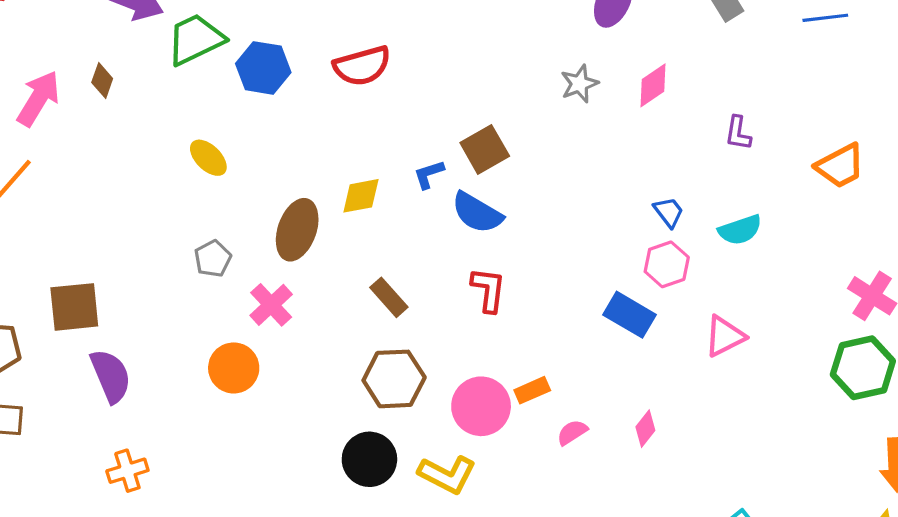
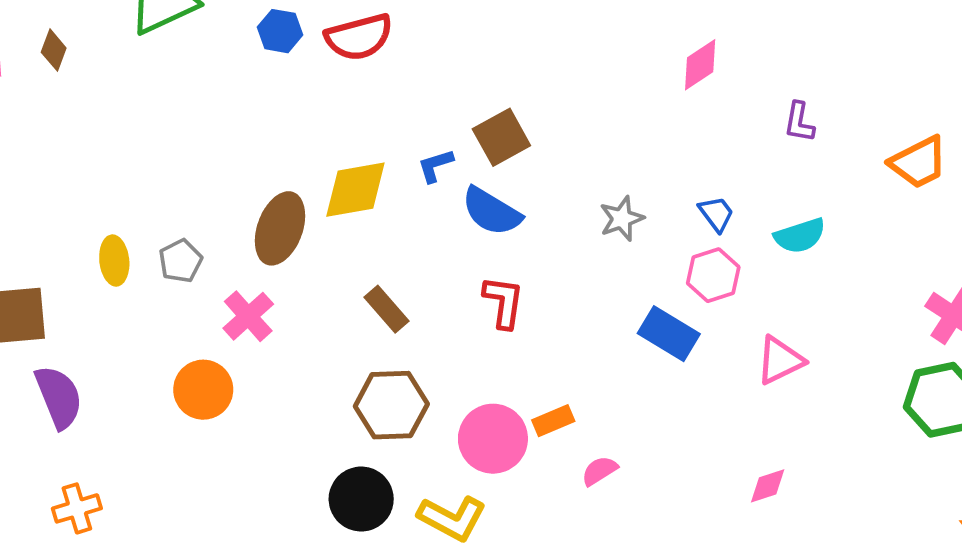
blue hexagon: (263, 68) -> (280, 31), moved, size x0.7
gray star: (579, 84) -> (622, 219), moved
yellow ellipse: (208, 158) -> (114, 261), moved, turned 39
yellow diamond: (361, 196) -> (355, 190), size x1.4
pink diamond: (645, 429) -> (768, 486), moved, turned 33

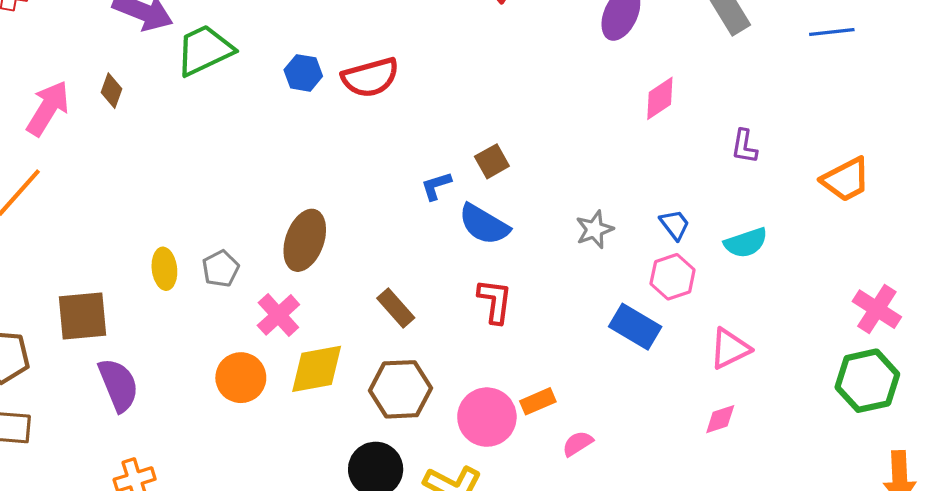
brown square: (501, 137) -> (492, 161), size x0.7
yellow diamond: (355, 190) -> (317, 369), moved
pink diamond: (768, 486) -> (720, 419), moved

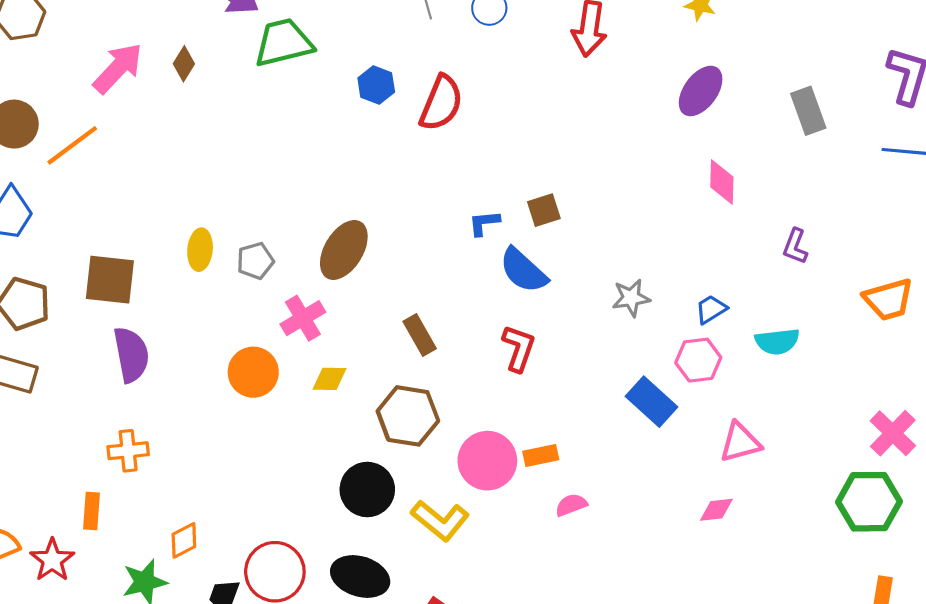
red semicircle: (370, 77) -> (441, 103), turned -64
pink diamond: (660, 98) -> (722, 182), turned -66
blue trapezoid: (675, 225) -> (711, 309), turned -96
yellow diamond: (317, 369) -> (330, 379), size x0.6

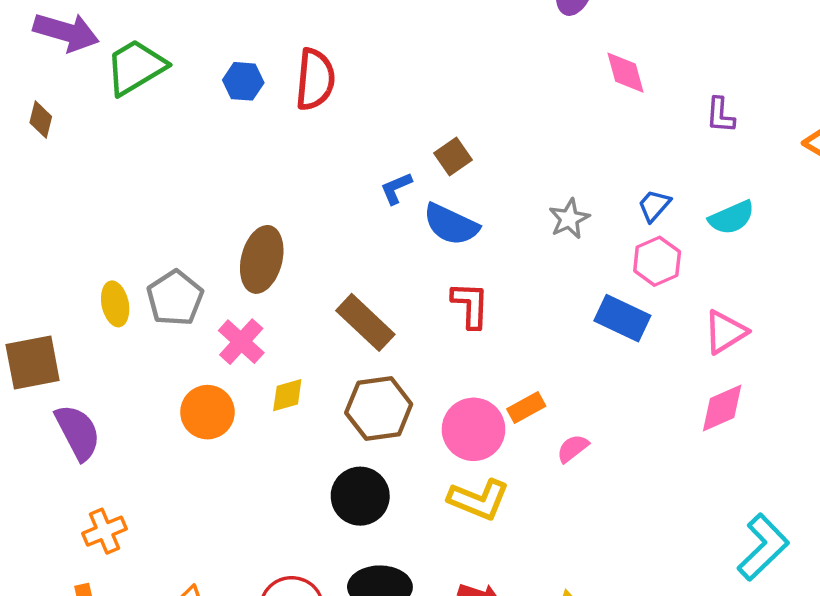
gray pentagon: (255, 261) -> (175, 298), size x1.4
brown rectangle: (420, 335) -> (365, 322), size x1.4
pink diamond: (716, 510) -> (722, 408), size x1.4
yellow L-shape: (440, 520) -> (479, 500), moved

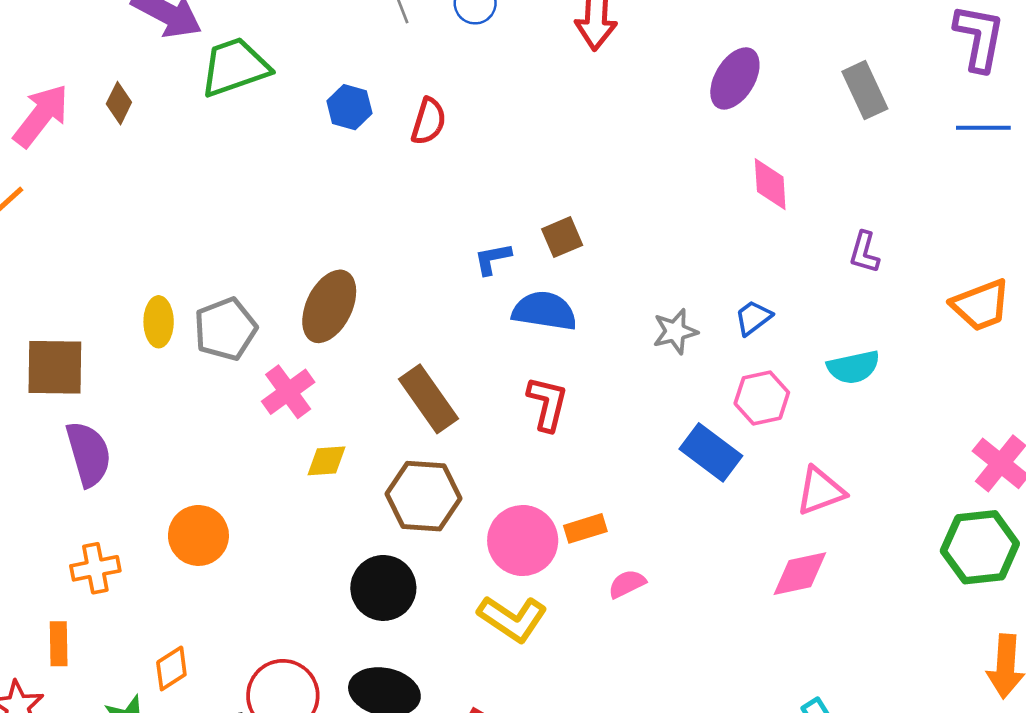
red semicircle: (315, 79) -> (429, 121), size x0.7
blue trapezoid: (654, 206) -> (753, 318), moved
blue semicircle: (451, 224) -> (544, 311), turned 152
orange circle: (207, 412) -> (198, 535), moved

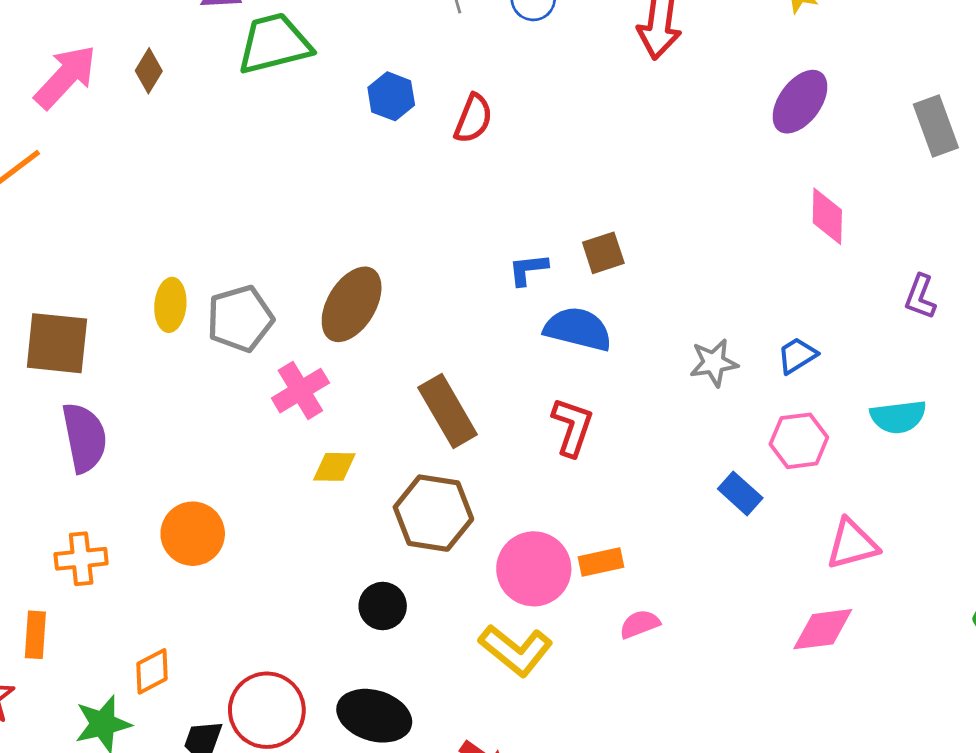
blue rectangle: (711, 452) -> (740, 493), size x0.7
black circle: (383, 588) -> (383, 606), size x0.7

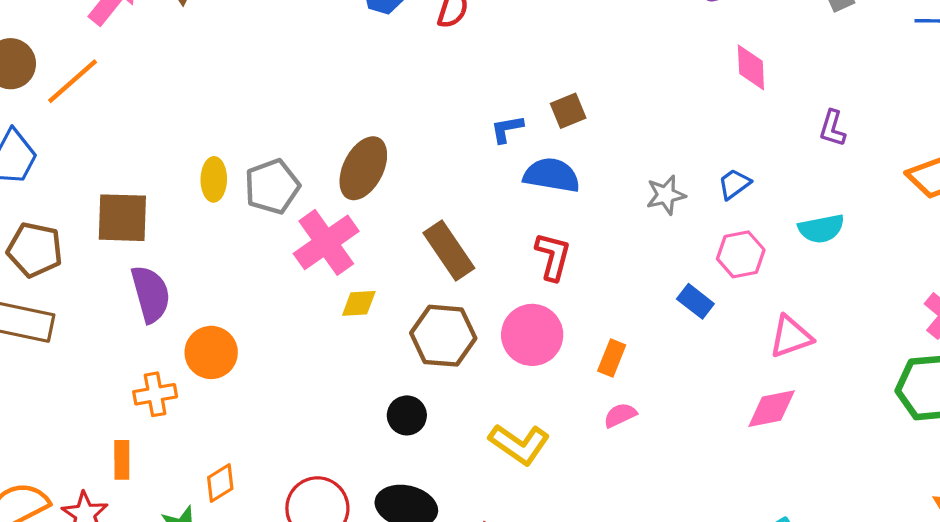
pink cross: (300, 391) -> (326, 242), size x1.4
orange circle: (193, 534) -> (211, 352), moved
orange rectangle: (601, 562) -> (612, 358), moved, turned -52
pink circle: (534, 569) -> (532, 335), moved

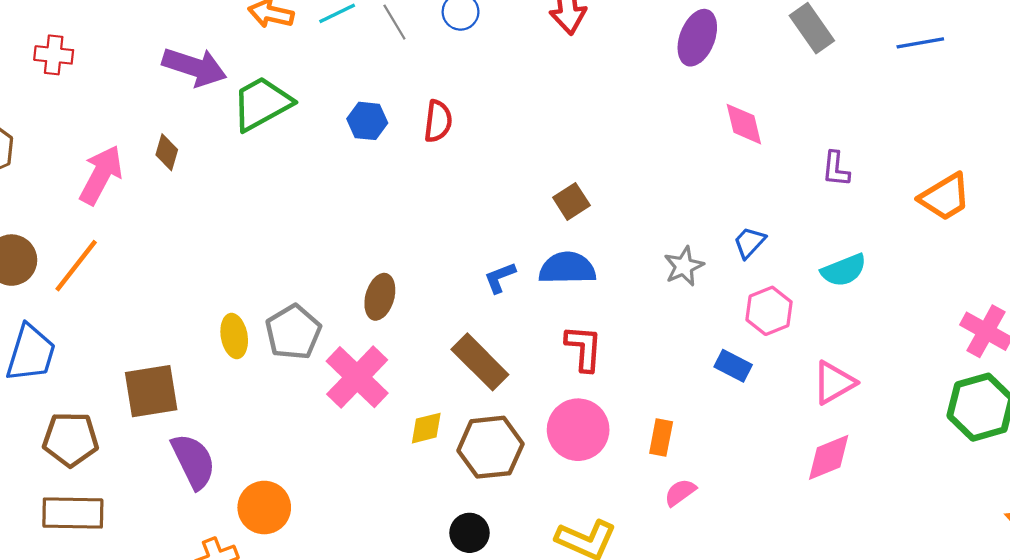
blue L-shape: (507, 129) -> (500, 278), moved
brown ellipse: (363, 168) -> (380, 297), size x0.7
yellow diamond: (359, 303) -> (426, 428), moved

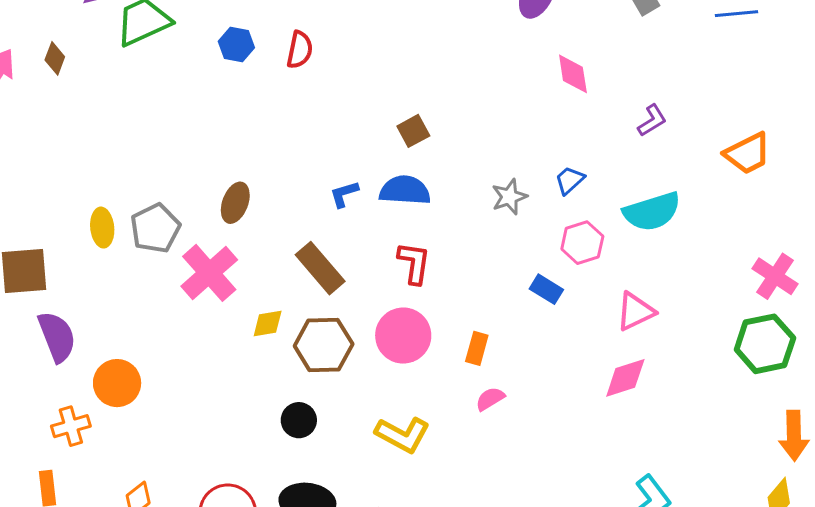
purple L-shape: (836, 169) -> (652, 120), turned -132
cyan semicircle: (844, 270) -> (652, 212), size x1.4

